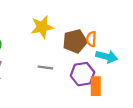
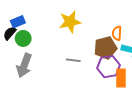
brown pentagon: (75, 41) -> (105, 48), moved

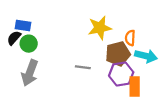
blue rectangle: (18, 22) -> (23, 26), turned 32
yellow star: (70, 22) -> (100, 28), moved

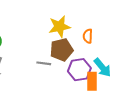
brown pentagon: (118, 54) -> (62, 50), moved
cyan arrow: (146, 56) -> (102, 68), moved, turned 36

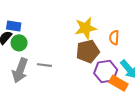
gray line: (44, 63) -> (44, 65), moved
orange rectangle: (92, 81) -> (118, 83), turned -60

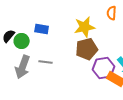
blue rectangle: (14, 26) -> (42, 29), moved
orange semicircle: (114, 38) -> (112, 13), moved

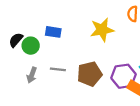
brown pentagon: (87, 49) -> (90, 74), moved
gray arrow: (23, 67) -> (32, 75), size x0.6

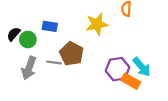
brown pentagon: (90, 74) -> (72, 54), moved, turned -30
gray arrow: (32, 75) -> (29, 68), size x1.5

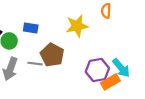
orange rectangle: (131, 81) -> (110, 82), turned -60

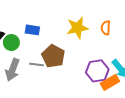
orange semicircle: (106, 11) -> (106, 28), moved

